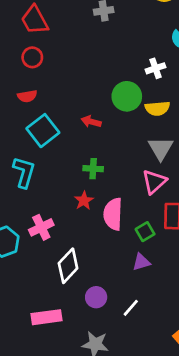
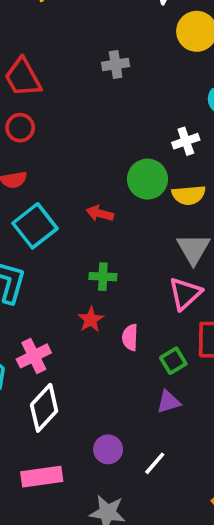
pink semicircle: (113, 214) -> (130, 337), size x0.6
white diamond: (68, 266) -> (44, 408), moved

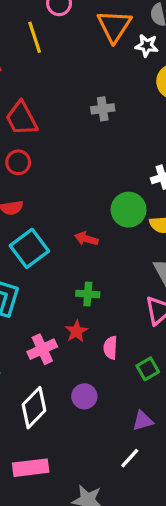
pink cross: (34, 356) -> (42, 349), moved
purple triangle: (168, 402) -> (143, 421), moved
purple circle: (108, 449) -> (84, 396), moved

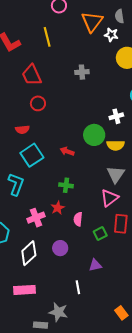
yellow line: (35, 37) -> (47, 37), moved
red circle: (18, 162) -> (38, 103), moved
white line: (130, 458) -> (78, 287), moved, turned -56

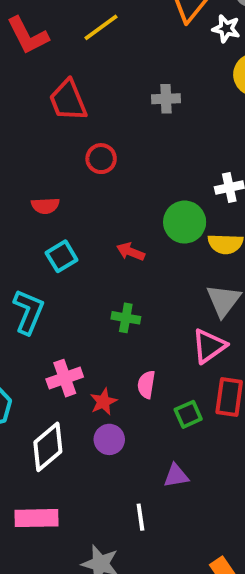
yellow line: (47, 37) -> (101, 27), turned 66
red circle: (38, 103) -> (101, 159), moved
cyan square: (32, 155) -> (62, 256), size x0.7
red star: (58, 208) -> (103, 402), moved

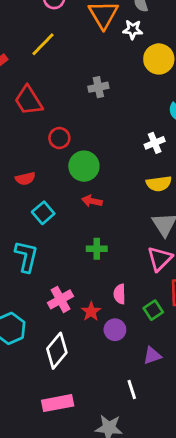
green circle: (185, 222) -> (84, 166), moved
purple circle: (109, 439) -> (115, 330), moved

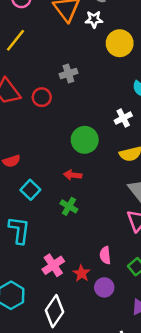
red circle: (59, 138) -> (42, 97), moved
green circle: (84, 166) -> (85, 140), moved
green cross: (97, 249) -> (69, 206), moved, turned 36

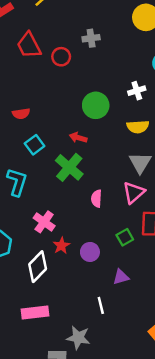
green cross: (69, 206) -> (69, 167), size x1.6
pink semicircle: (105, 255) -> (96, 199), moved
pink cross: (53, 265) -> (44, 222), turned -30
red star: (81, 273) -> (61, 246), moved

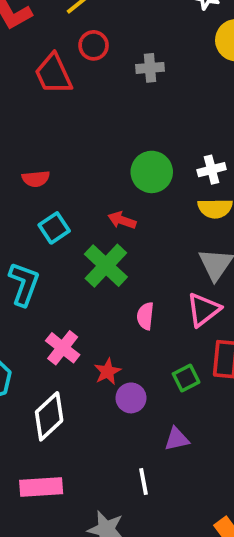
red circle: (61, 57) -> (94, 45), moved
white cross: (137, 91) -> (212, 170), moved
red star: (61, 246) -> (107, 372), moved

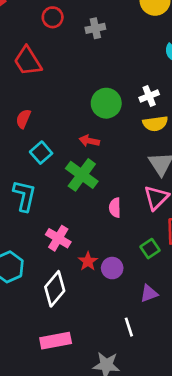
red trapezoid: (53, 74) -> (28, 61), moved
red semicircle: (36, 179) -> (23, 119), turned 126
red star: (107, 372) -> (88, 261), moved

